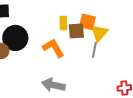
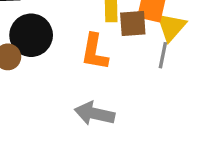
orange L-shape: (53, 48) -> (94, 52), turned -140

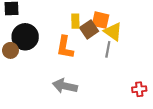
brown square: (133, 24) -> (89, 29), turned -30
yellow triangle: (171, 27) -> (113, 32), turned -36

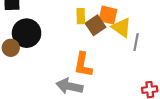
orange L-shape: (65, 47) -> (83, 65), moved
gray line: (108, 49) -> (136, 42), moved

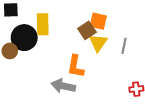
yellow rectangle: (81, 16) -> (43, 24), moved, size x1.5
yellow triangle: (121, 27) -> (98, 43), moved, turned 30

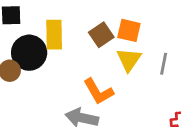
brown square: (87, 30) -> (101, 35), moved
orange L-shape: (76, 66) -> (98, 91), turned -40

